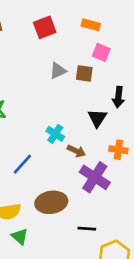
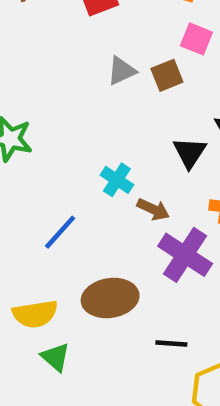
brown square: (84, 73) -> (167, 75), turned -30

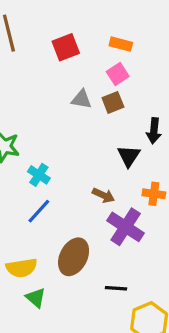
pink square: (196, 39) -> (118, 74), moved, turned 35
gray triangle: (121, 71) -> (81, 99), turned 35
cyan cross: (117, 180) -> (39, 175), moved
brown ellipse: (110, 298) -> (74, 257), turned -54

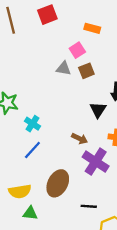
red square: (66, 47) -> (47, 15), moved
pink square: (118, 74) -> (77, 50), moved
green triangle: (36, 298) -> (30, 213), turned -35

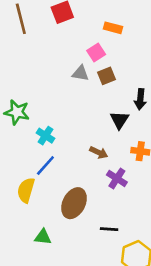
purple cross: (96, 162) -> (117, 178), size x0.7
yellow semicircle: (20, 191) -> (26, 190), moved, turned 115

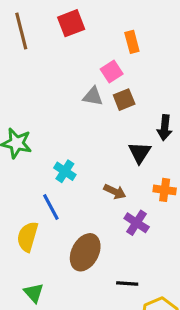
orange rectangle: (113, 28) -> (132, 42), turned 60
cyan cross: (45, 136) -> (65, 171), moved
blue line: (45, 165) -> (51, 207), turned -70
green triangle: (43, 237) -> (34, 293), moved, turned 42

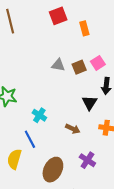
red square: (71, 23) -> (58, 16), moved
pink square: (112, 72) -> (98, 63), moved
purple cross: (137, 223) -> (87, 160), moved

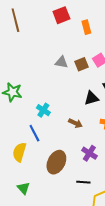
black triangle: (90, 103) -> (91, 98), turned 42

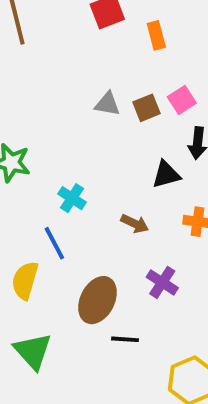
black line: (83, 182) -> (125, 339), moved
green triangle: (23, 188) -> (33, 351), size x1.5

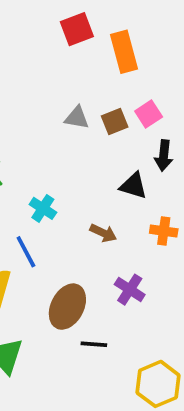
orange rectangle: (156, 35) -> (124, 52), size x1.5
black triangle: (166, 175) -> (133, 186), turned 32

